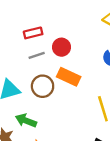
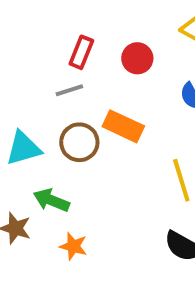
red rectangle: (33, 33) -> (81, 52), moved, turned -54
red circle: (61, 47) -> (137, 58), moved

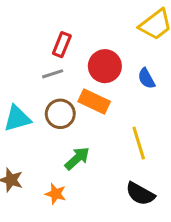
red circle: (137, 58) -> (105, 66), moved, size x1.4
green arrow: (51, 200) -> (77, 158), moved, turned 116

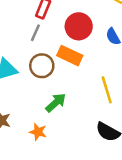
gray line: (53, 74) -> (35, 33), turned -48

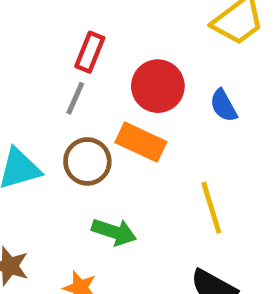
green arrow: (56, 103) -> (114, 232), turned 60

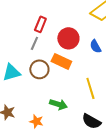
green arrow: (114, 232) -> (58, 104), moved

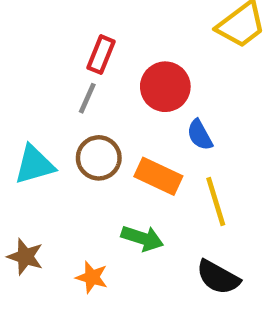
blue semicircle: (95, 46) -> (200, 135), moved
orange rectangle: (61, 61) -> (158, 176), moved

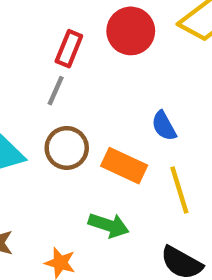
red circle: (165, 87) -> (131, 31), moved

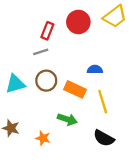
gray line: (56, 91) -> (41, 52), turned 48
blue semicircle: (164, 126) -> (95, 70), turned 120

